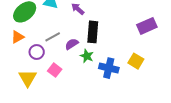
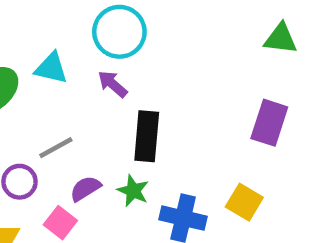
purple rectangle: (147, 26) -> (269, 123), turned -48
purple semicircle: (72, 44) -> (85, 188), moved

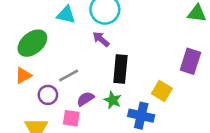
cyan triangle: (51, 68) -> (66, 15), moved
yellow square: (244, 202) -> (162, 91), moved
pink square: (60, 223) -> (71, 118), turned -30

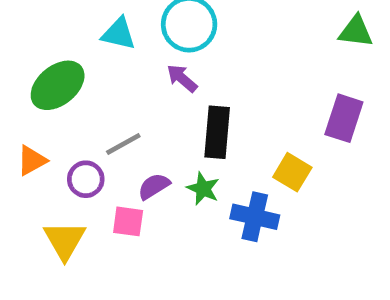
orange triangle: (23, 75) -> (32, 160), moved

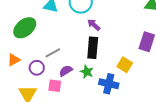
purple arrow: (182, 78) -> (94, 25), moved

